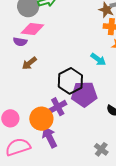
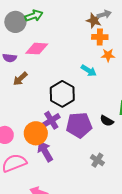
pink diamond: (32, 29) -> (37, 49), moved
purple pentagon: (84, 94) -> (79, 125), moved

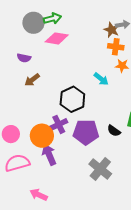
pink diamond: (37, 49) -> (57, 38), moved
gray cross: (97, 160) -> (100, 169), size x1.6

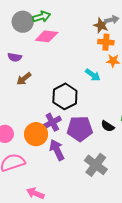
purple arrow: (49, 155) -> (57, 150), moved

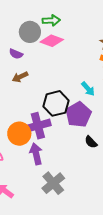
gray circle: (23, 22) -> (30, 32), moved
purple cross: (52, 122) -> (38, 126), size x1.4
purple pentagon: (80, 129) -> (78, 114), moved, turned 30
gray cross: (96, 165) -> (53, 183), moved

